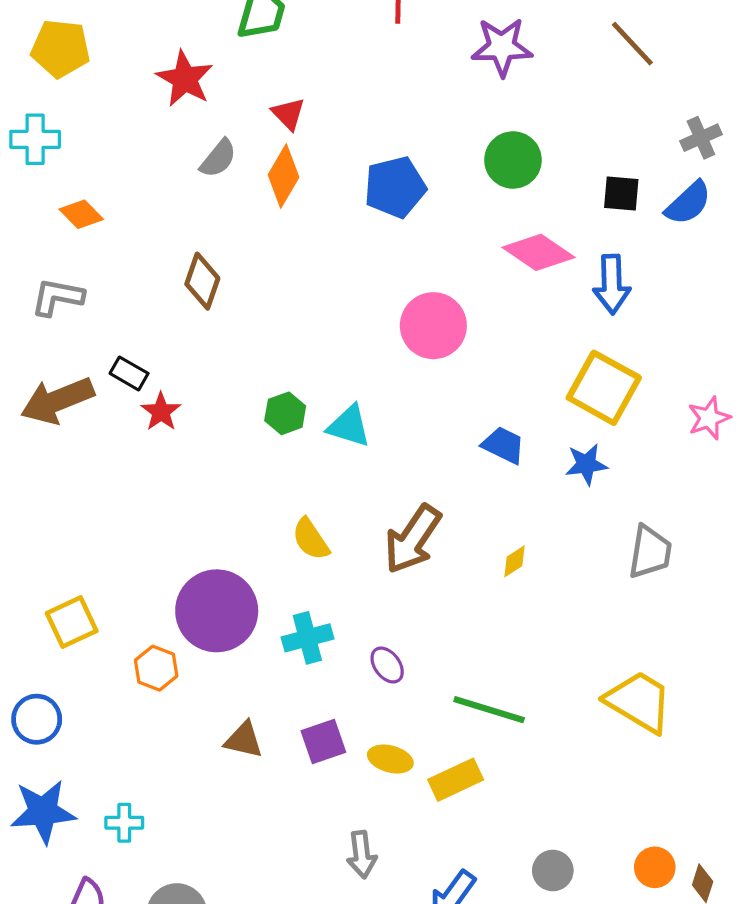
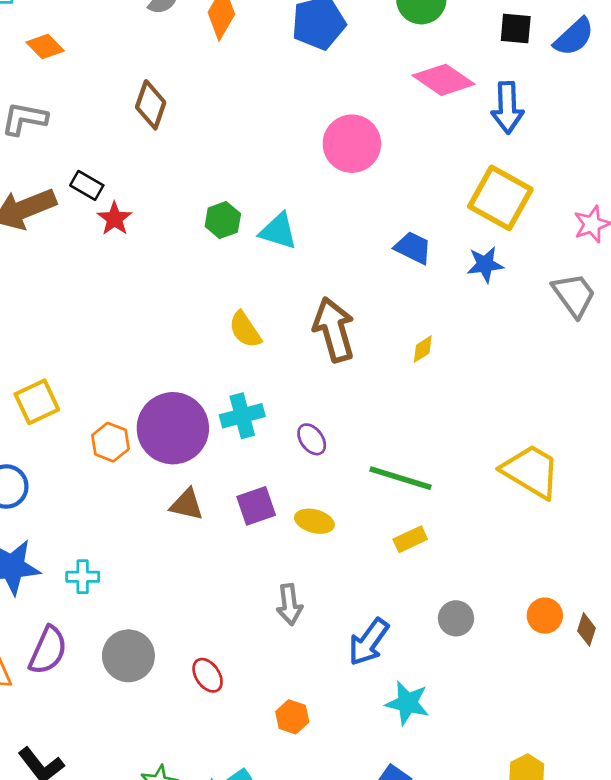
brown arrow: (413, 539) -> (334, 330), turned 130
gray trapezoid: (650, 552) -> (574, 295), moved, turned -45
purple circle: (217, 611) -> (173, 428), moved
yellow rectangle: (456, 780) -> (410, 539), moved, size x0.7

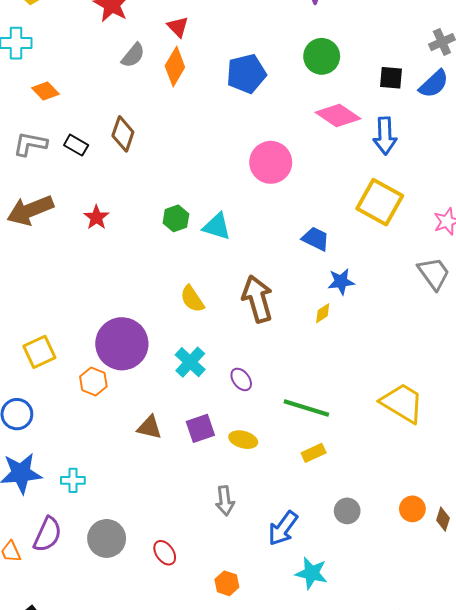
black rectangle: (87, 185) -> (76, 145), moved
blue star: (485, 264) -> (341, 282), moved
cyan cross: (242, 416) -> (190, 362), turned -32
purple circle: (173, 428) -> (122, 344), moved

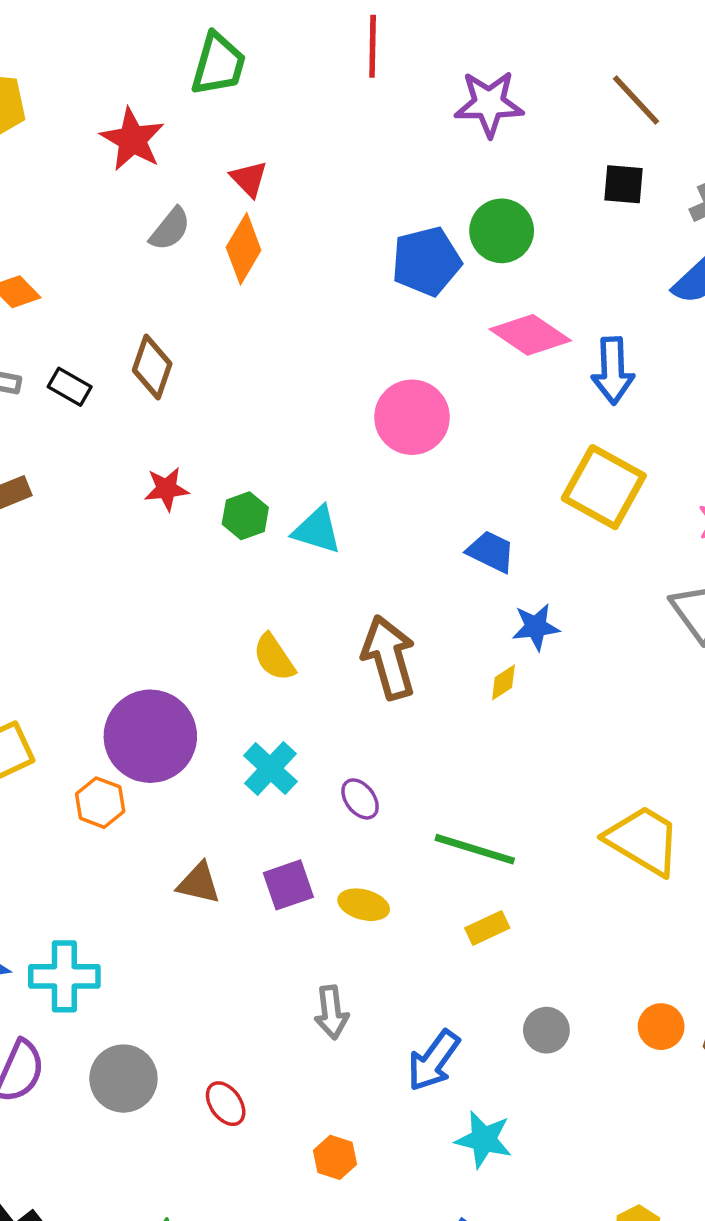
blue pentagon: (246, 74) -> (426, 261), moved
black square: (391, 78) -> (623, 184), moved
red star: (96, 217) -> (166, 489), moved, turned 30
cyan cross: (73, 480) -> (64, 976), size x1.6

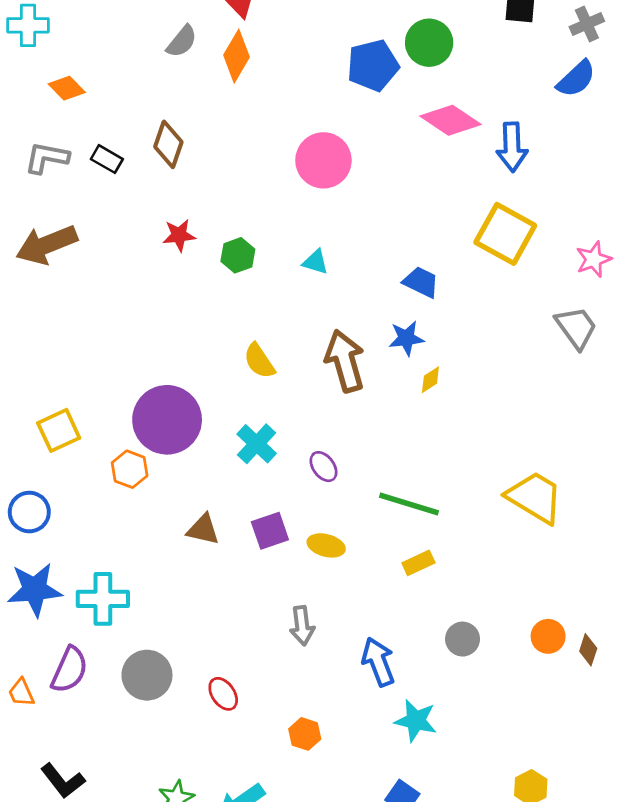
pink circle: (412, 417) -> (323, 160), moved
cyan triangle: (317, 530) -> (315, 262), moved, size x0.7
blue star: (536, 627) -> (406, 338), moved
blue arrow: (434, 1061) -> (378, 662), turned 123

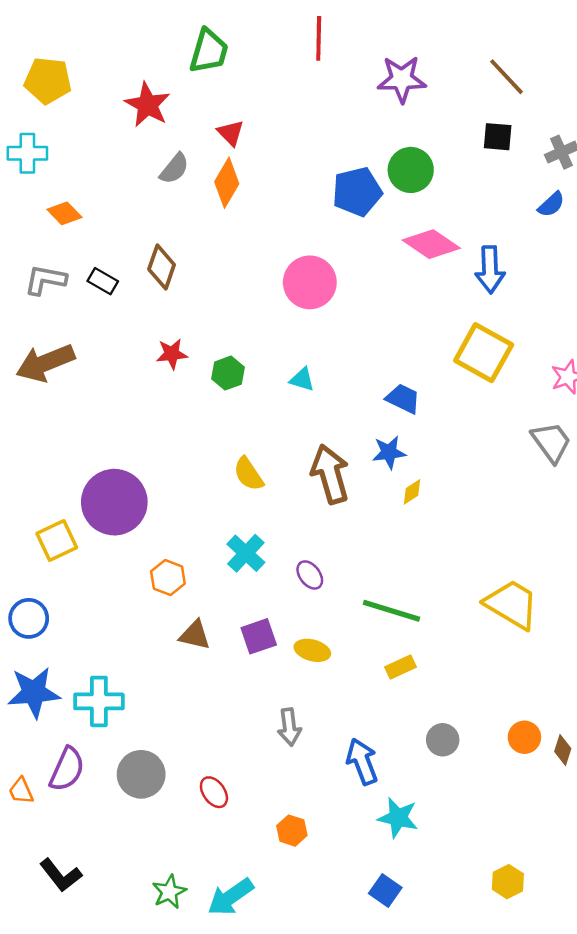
blue semicircle: (576, 79) -> (551, 204), size x0.7
purple circle: (167, 420) -> (114, 502), moved
orange hexagon: (130, 469) -> (168, 578), moved

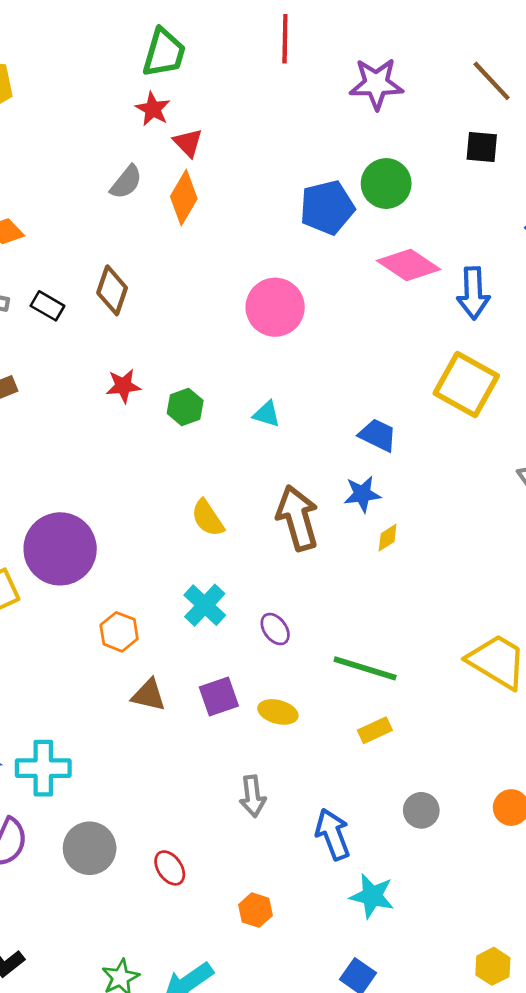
red star: (148, 105) -> (153, 109), moved, size x0.7

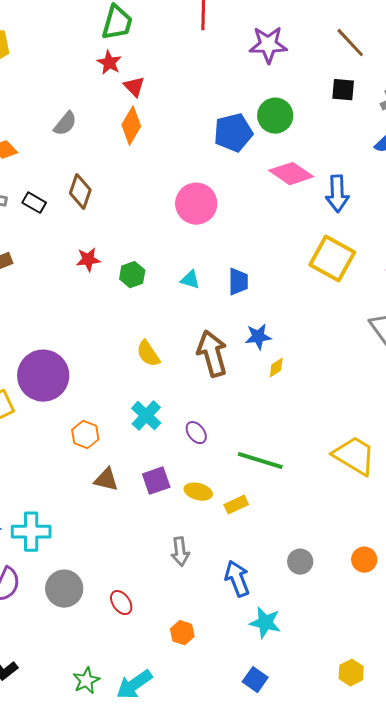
gray semicircle: (126, 182) -> (65, 124), moved
blue trapezoid: (378, 435) -> (238, 282), moved, turned 64
yellow rectangle: (375, 730) -> (236, 505), moved

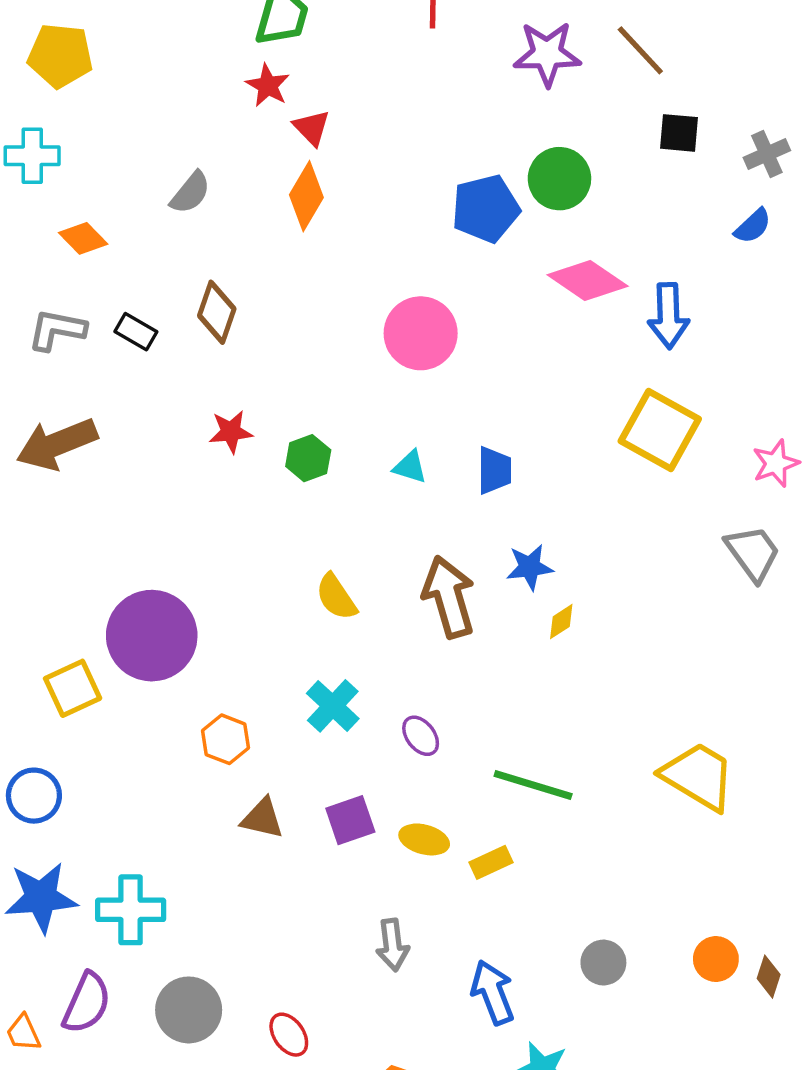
brown line: (350, 43) -> (640, 50), moved

